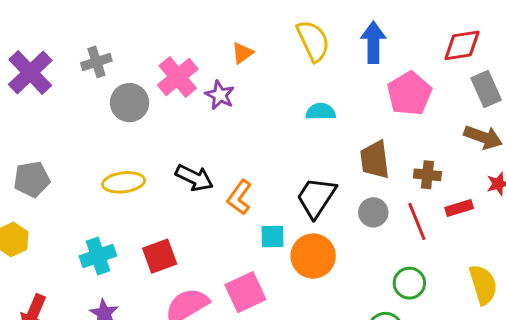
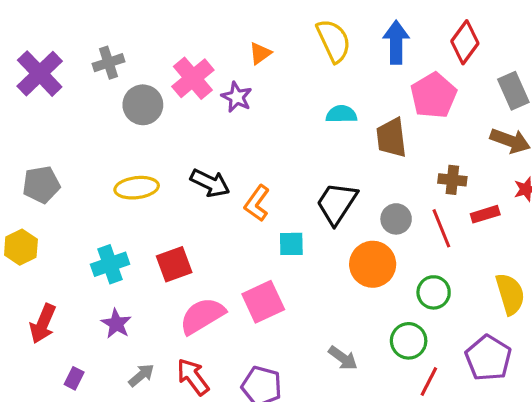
red diamond: (462, 45) -> (465, 42), moved, turned -45
brown trapezoid: (375, 160) -> (391, 138), moved
orange circle: (313, 256) -> (373, 264), moved

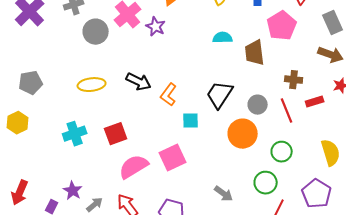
red arrow: (43, 324) -> (20, 193), moved
purple star: (116, 324) -> (73, 191), moved

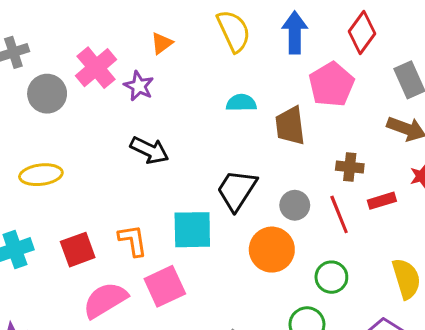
black arrow: (139, 82) -> (150, 150), moved
orange L-shape: (169, 95) -> (133, 240), moved, turned 135
cyan square: (191, 121) -> (192, 230), size x1.6

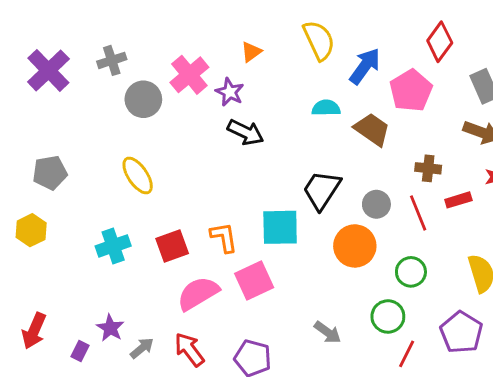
blue arrow: (295, 32) -> (365, 66), moved, turned 36
brown trapezoid: (290, 126) -> (372, 129), turned 132
black arrow: (150, 150) -> (245, 132), moved
yellow ellipse: (41, 175) -> (138, 175), turned 63

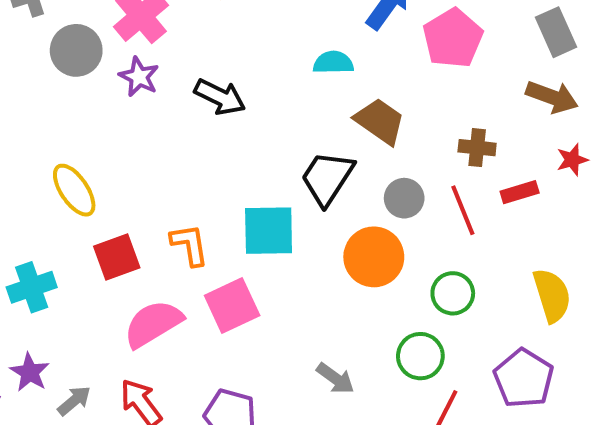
purple star: (230, 92) -> (139, 77), moved
brown trapezoid: (372, 129) -> (380, 121), moved
yellow ellipse: (138, 175) -> (74, 190), moved
cyan cross: (113, 246) -> (32, 287), moved

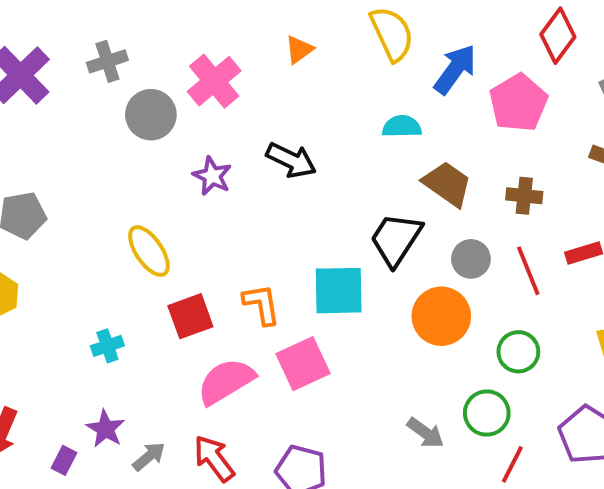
purple star: (139, 77) -> (212, 176), moved
brown cross: (477, 148) -> (524, 196), moved
cyan cross: (32, 287) -> (107, 346), size x0.7
gray arrow: (335, 378) -> (426, 433), moved

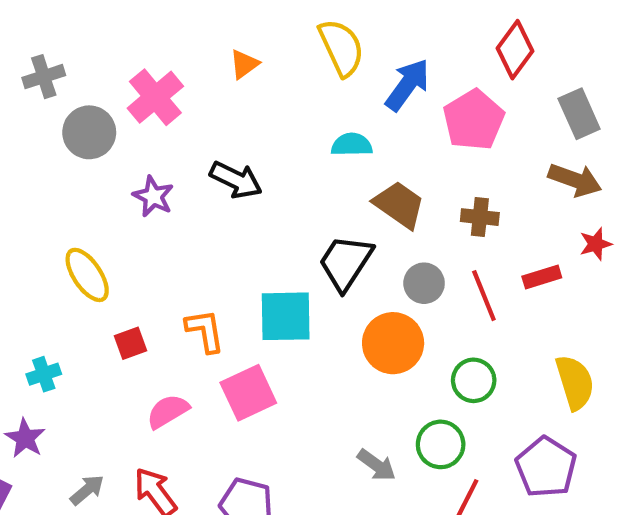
red square: (190, 316) -> (131, 343), size x0.7
pink semicircle: (226, 381) -> (168, 411), size x0.7
purple star: (105, 429) -> (25, 438), moved

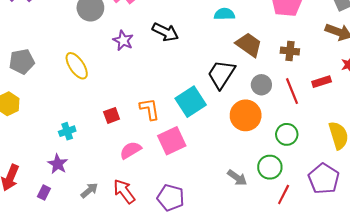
yellow ellipse: (87, 275) -> (77, 66), moved
cyan square: (286, 316) -> (191, 102), turned -32

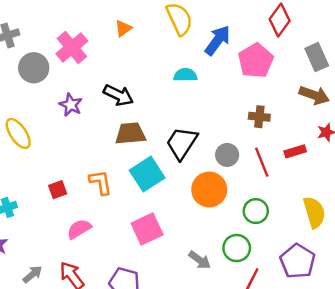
brown trapezoid: (249, 45) -> (130, 133), moved, turned -40
pink square: (172, 141) -> (147, 229), moved

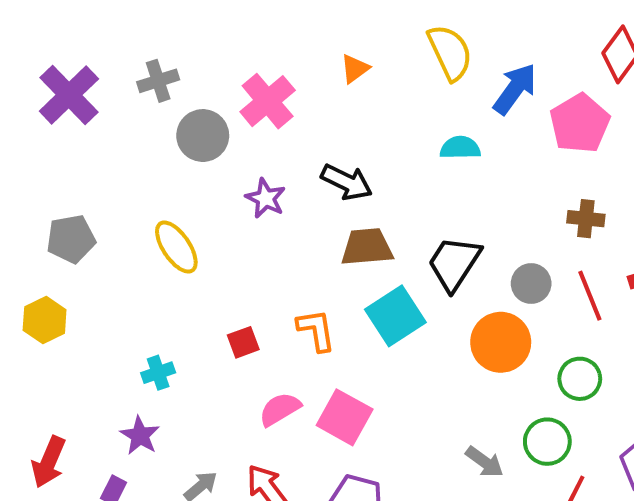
pink square: (147, 229) -> (345, 417), moved, turned -36

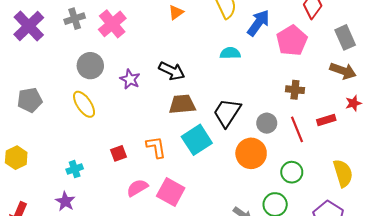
pink cross: (268, 101) -> (112, 24), moved
gray circle: (203, 136) -> (90, 66), moved
yellow hexagon: (45, 320) -> (16, 158), moved

